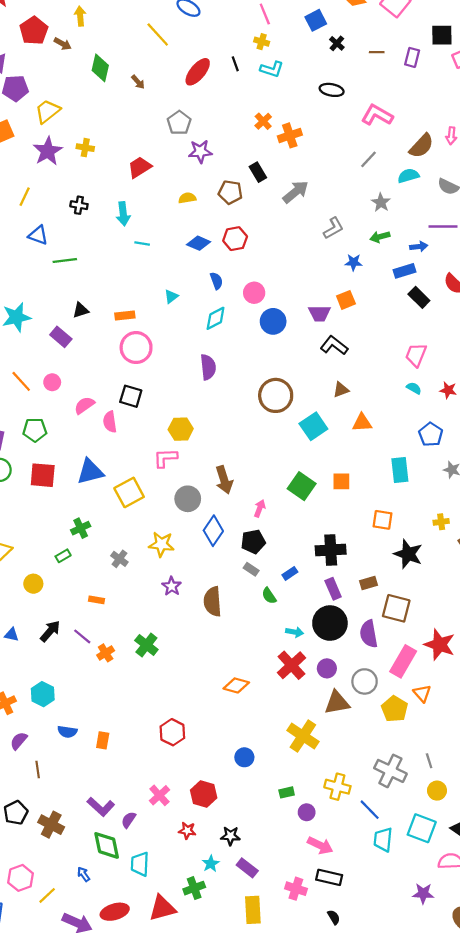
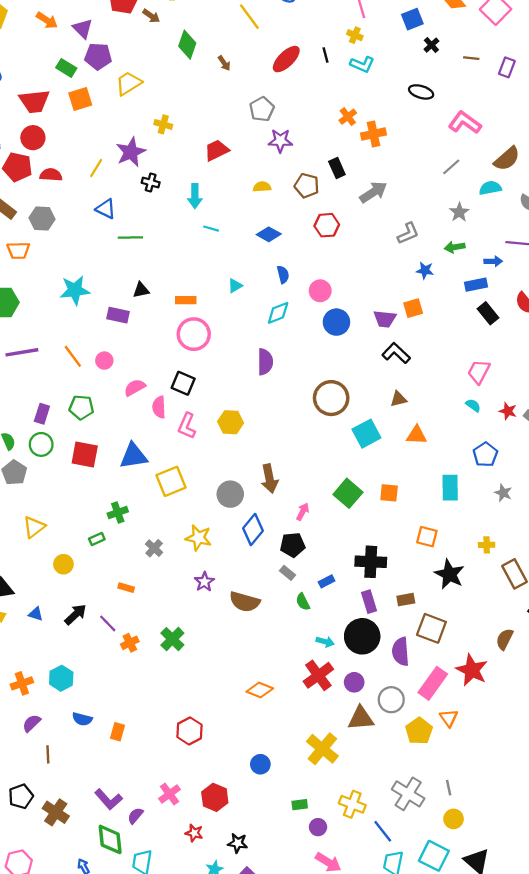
purple star: (48, 151) -> (131, 152), moved
red hexagon: (235, 239) -> (327, 225), moved
purple rectangle: (61, 337) -> (118, 315), turned -35
pink L-shape: (165, 458) -> (187, 426), moved, turned -70
brown semicircle: (213, 602) -> (245, 602), turned -76

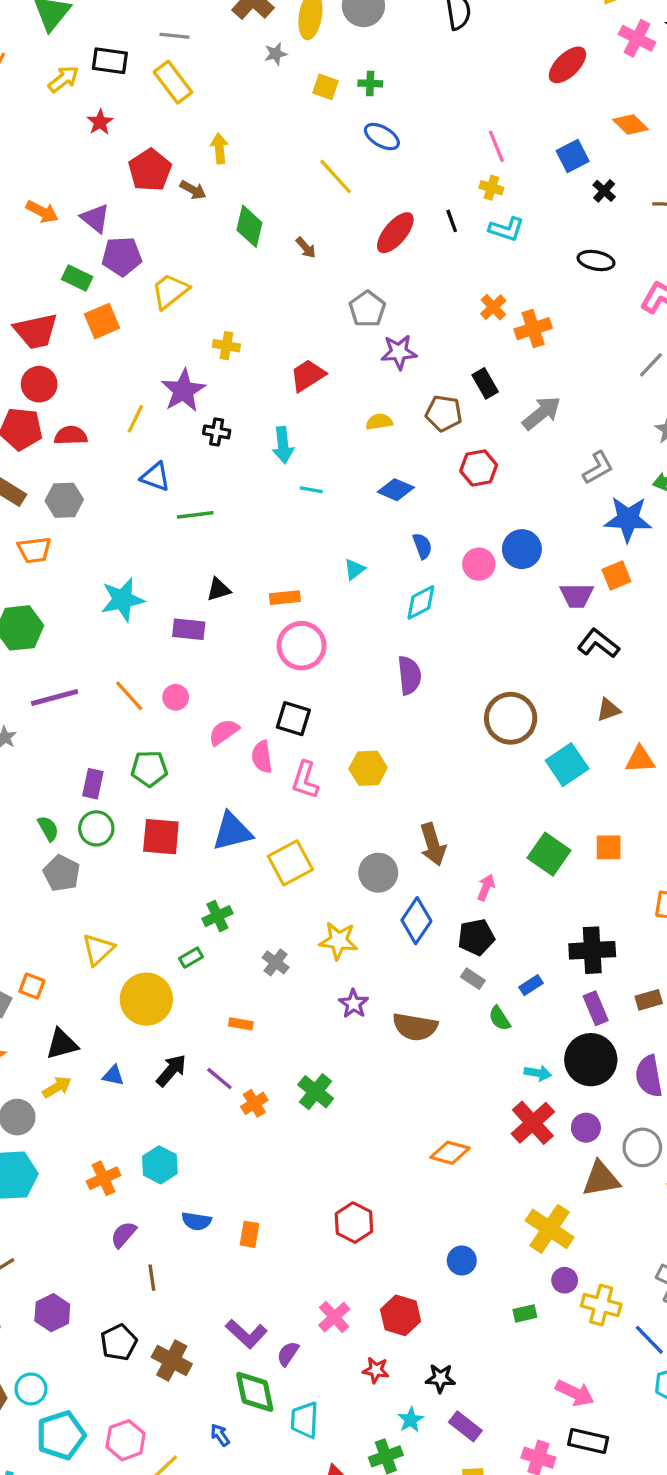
blue star: (425, 270) -> (628, 519), size x1.8
blue circle: (336, 322) -> (522, 549), moved
yellow circle: (63, 564) -> (146, 999), size x1.8
purple circle: (318, 827) -> (565, 1280), moved

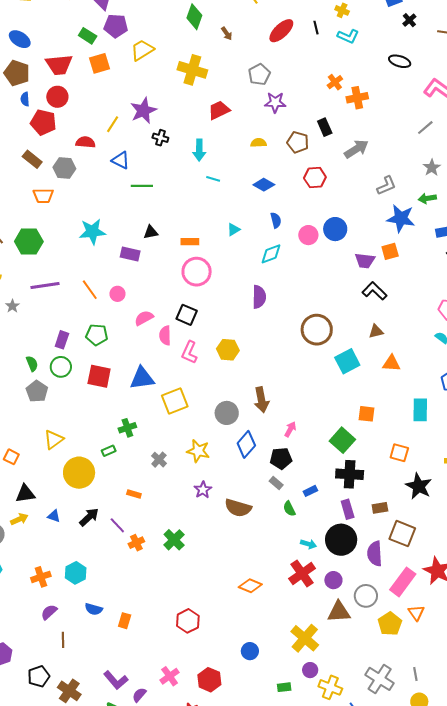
yellow cross: (226, 346) -> (192, 70), moved, size x1.8
red semicircle: (71, 436) -> (85, 142), moved
green square: (549, 854) -> (342, 440), moved

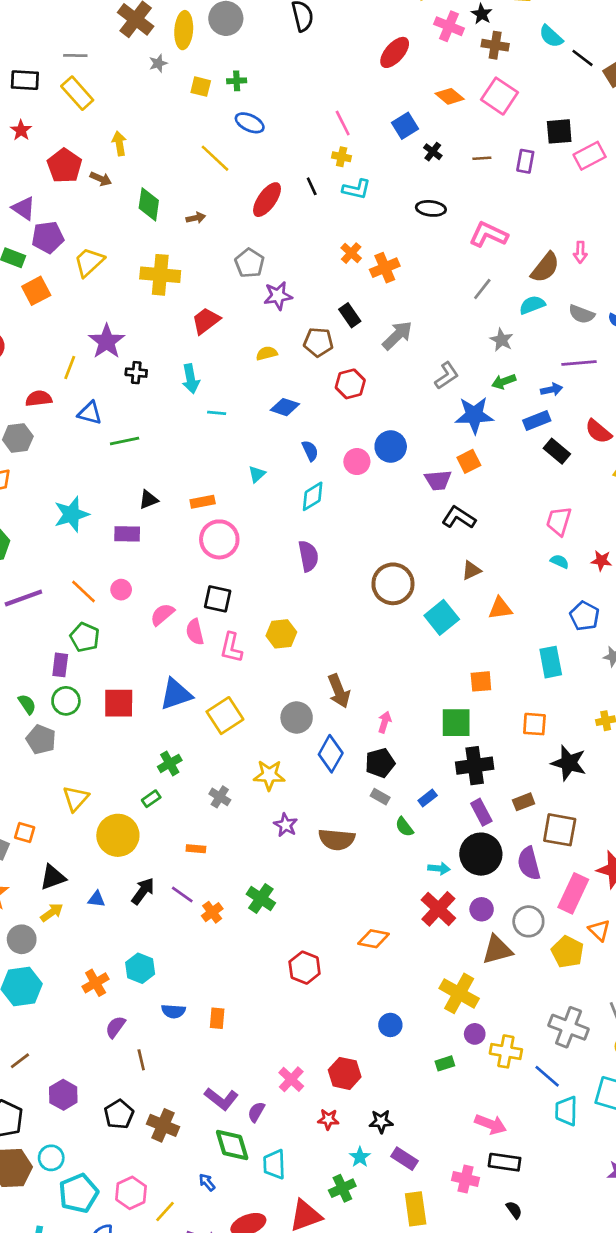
brown arrow: (227, 34) -> (196, 218), turned -56
green pentagon: (97, 335) -> (85, 637), moved, turned 30
green square: (342, 440) -> (456, 723), turned -30
red hexagon: (188, 621) -> (305, 968), moved

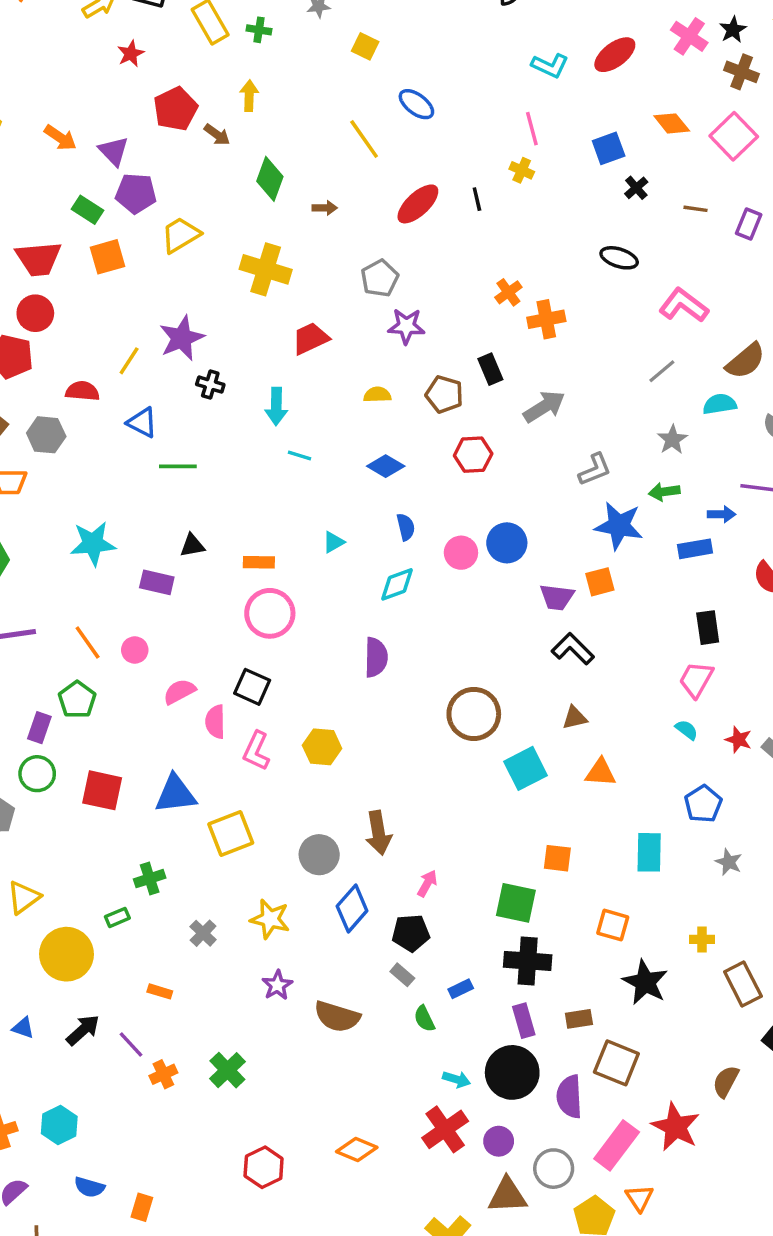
green cross: (237, 81) -> (259, 30), moved
cyan L-shape: (356, 189) -> (550, 66), moved
black rectangle: (557, 451) -> (708, 628), moved, turned 30

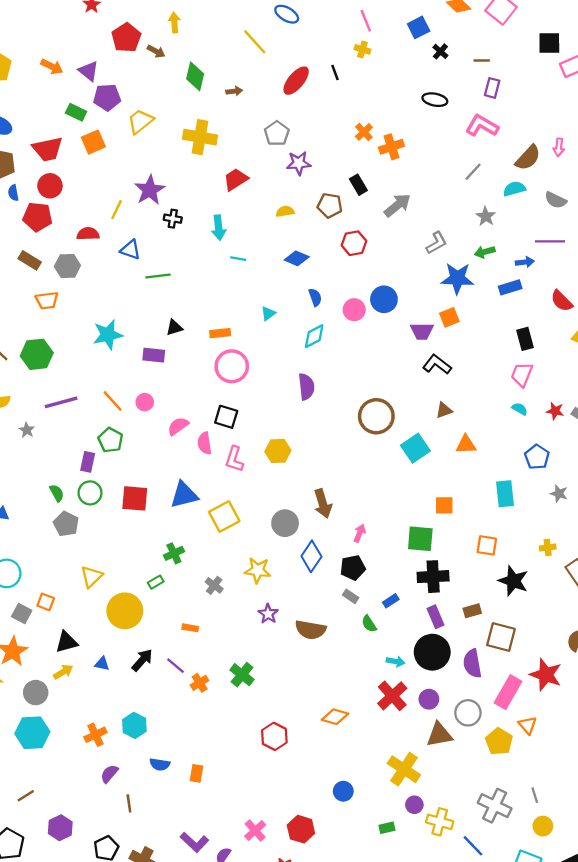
purple rectangle: (749, 224) -> (492, 88), moved

